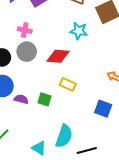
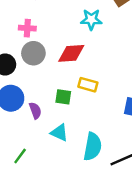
purple semicircle: (21, 99) -> (35, 111), turned 64
green square: (45, 99) -> (63, 97), moved
cyan triangle: (39, 148) -> (59, 133), moved

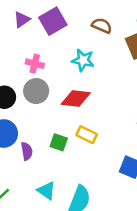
cyan star: (91, 20) -> (83, 60), moved
cyan triangle: (59, 133) -> (47, 191), moved

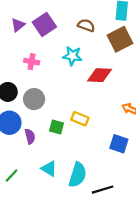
gray circle: (36, 91) -> (34, 99), moved
red diamond: (76, 99) -> (99, 75), moved

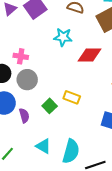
pink cross: (32, 62) -> (21, 56), moved
green square: (57, 127) -> (50, 106), turned 32

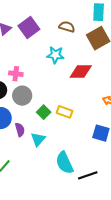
green square: (50, 106) -> (44, 112), moved
cyan triangle: (43, 146) -> (38, 139), moved, turned 42
cyan semicircle: (71, 151) -> (64, 163), turned 140

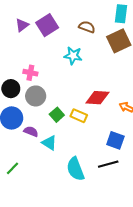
red diamond: (81, 71) -> (97, 98), moved
purple semicircle: (20, 130) -> (31, 131), turned -56
cyan triangle: (38, 139) -> (49, 143), turned -42
black line: (88, 175) -> (108, 164), moved

